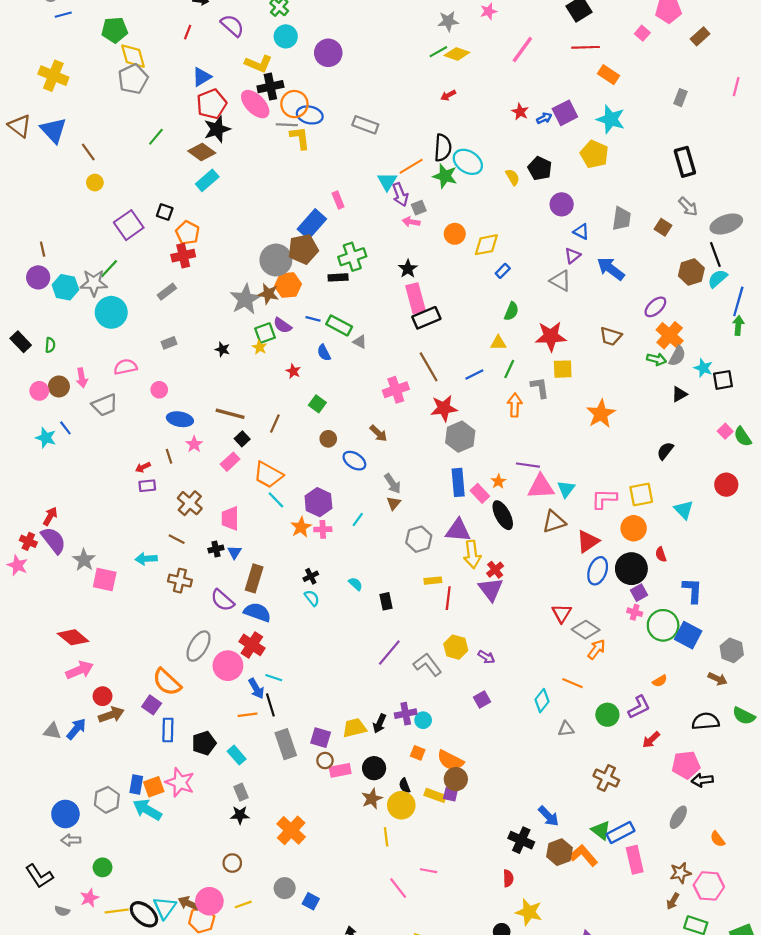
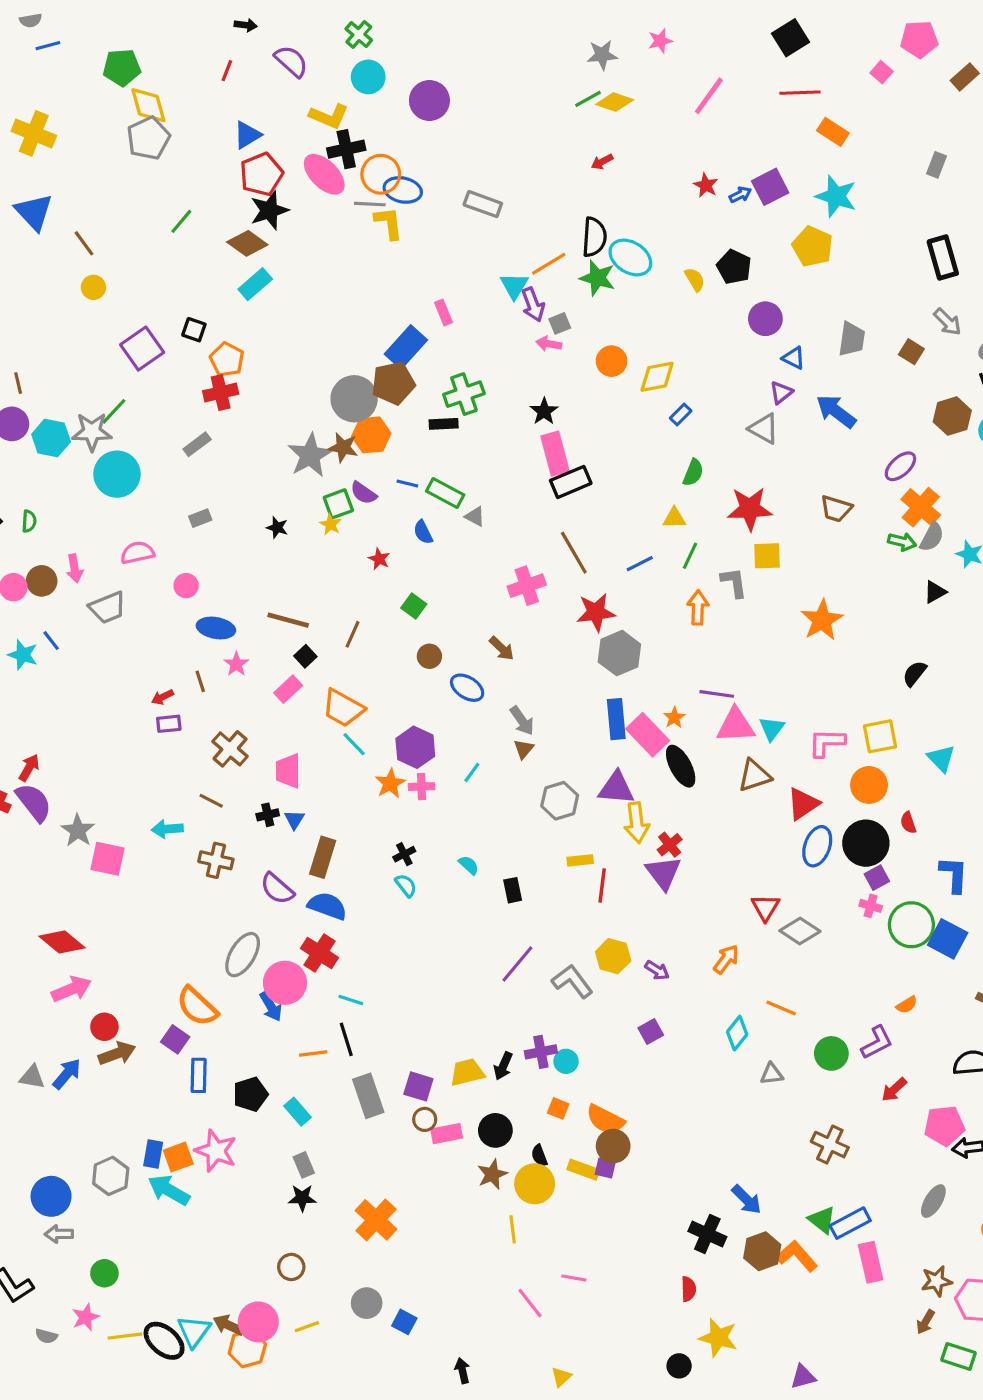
pink rectangle: (480, 493) -> (648, 735), size x1.5
orange arrow: (597, 649) -> (726, 959), moved
blue arrow: (256, 689) -> (271, 1006), moved

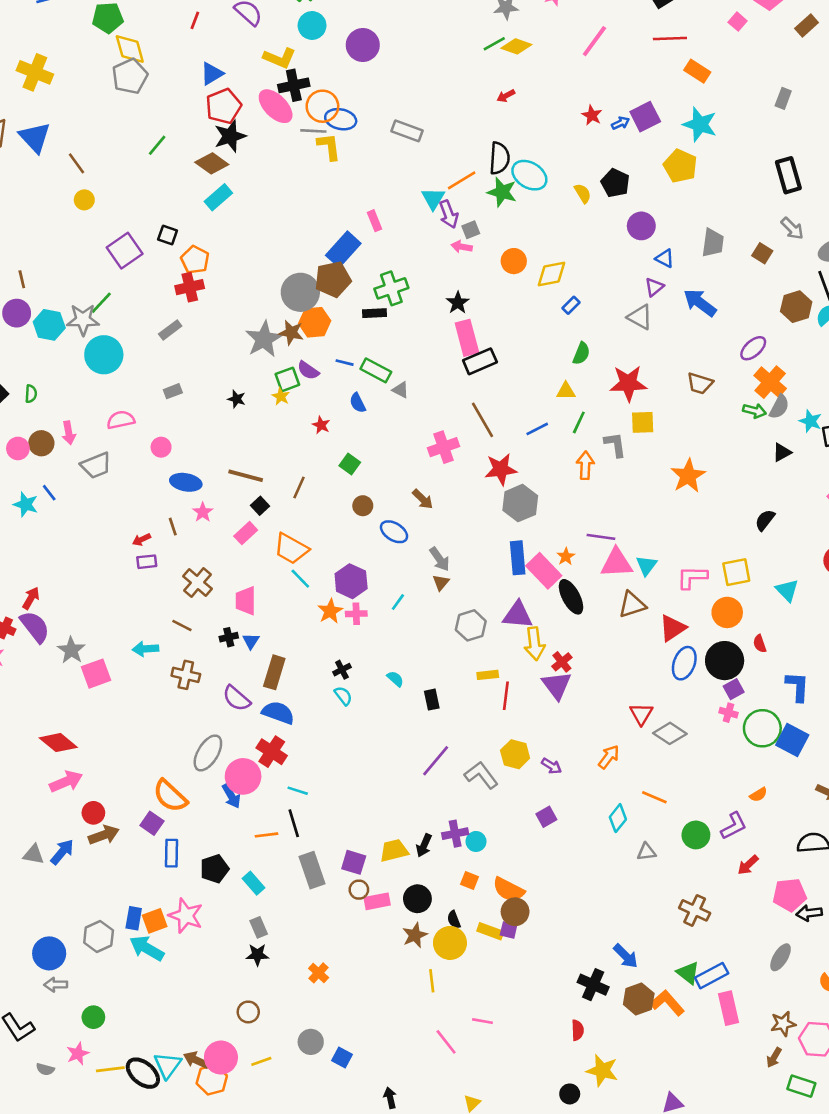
pink square: (108, 859) -> (96, 674), turned -32
orange cross: (376, 1220) -> (319, 973), size x0.6

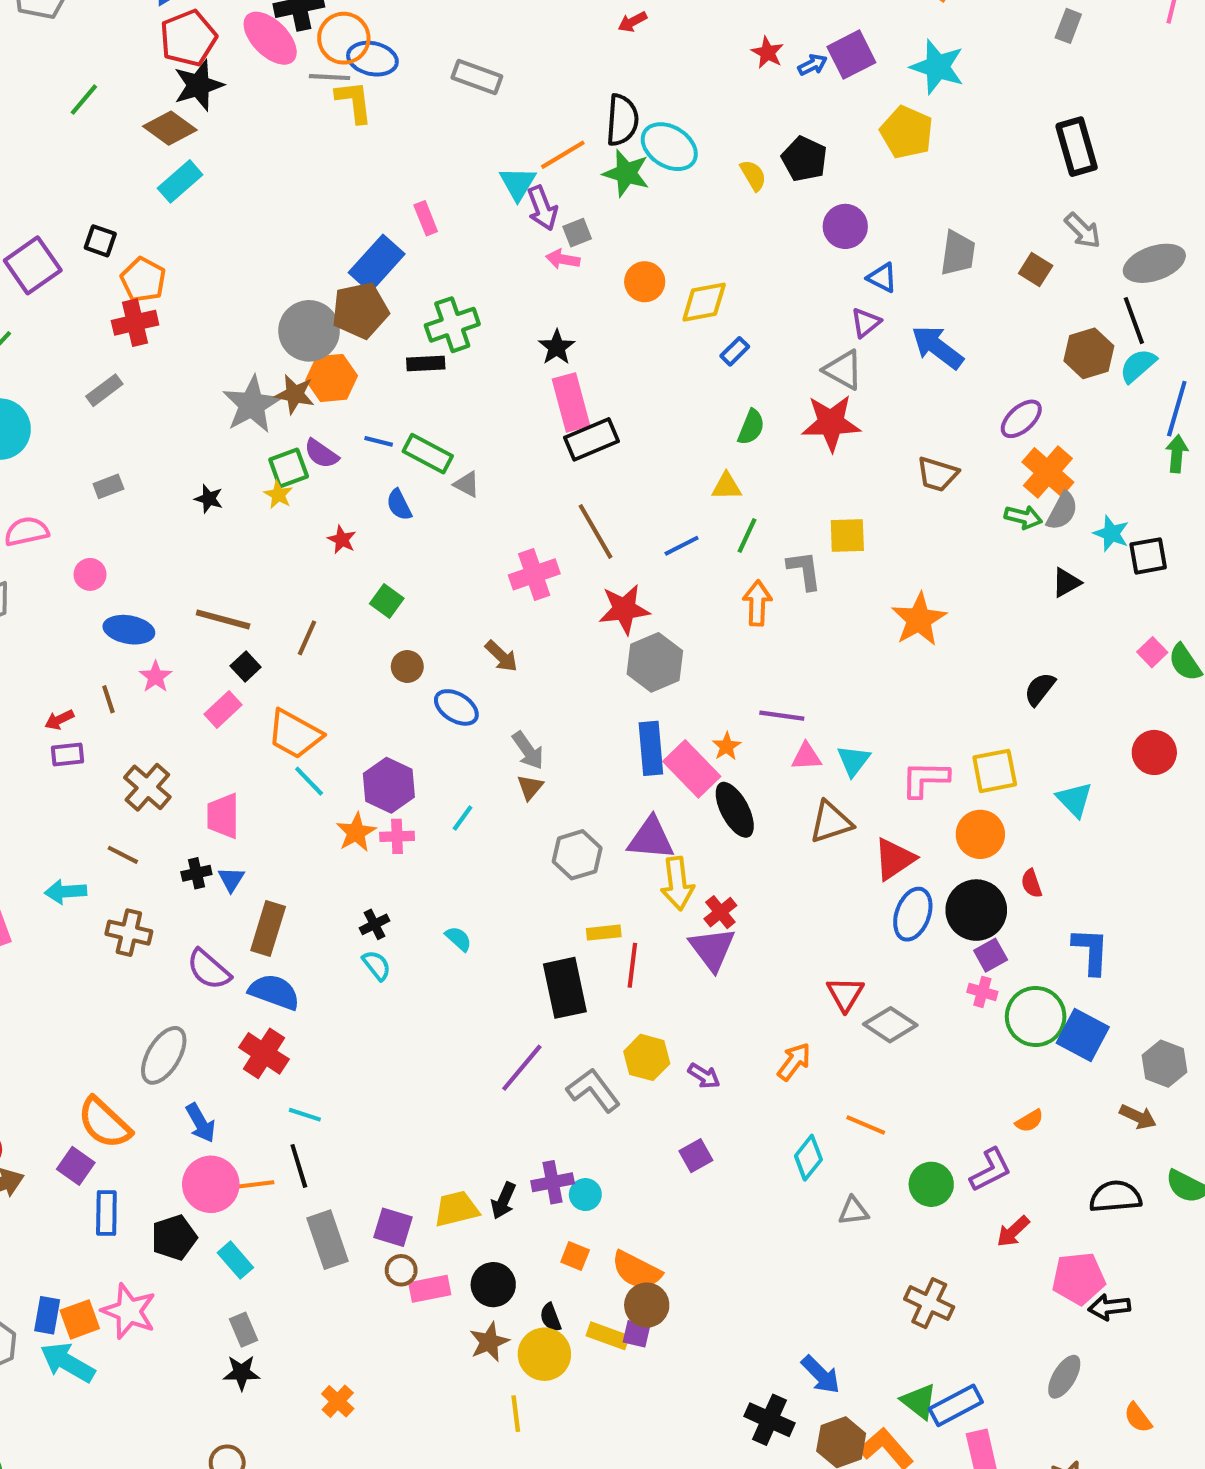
red star: (628, 383) -> (831, 423), moved
pink triangle: (617, 563) -> (806, 757), size x0.6
black rectangle: (432, 700) -> (565, 988), moved, size x1.8
pink circle: (243, 776) -> (211, 1184), moved

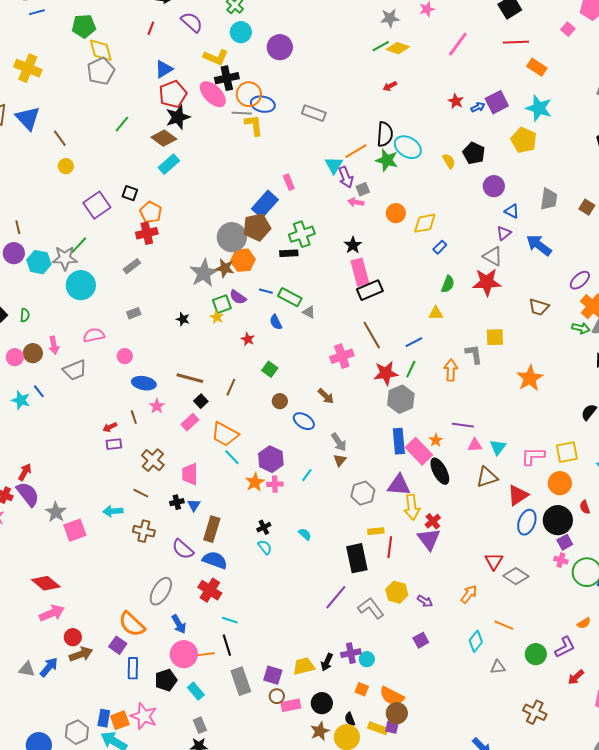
green line: (747, 536) -> (411, 369), moved

